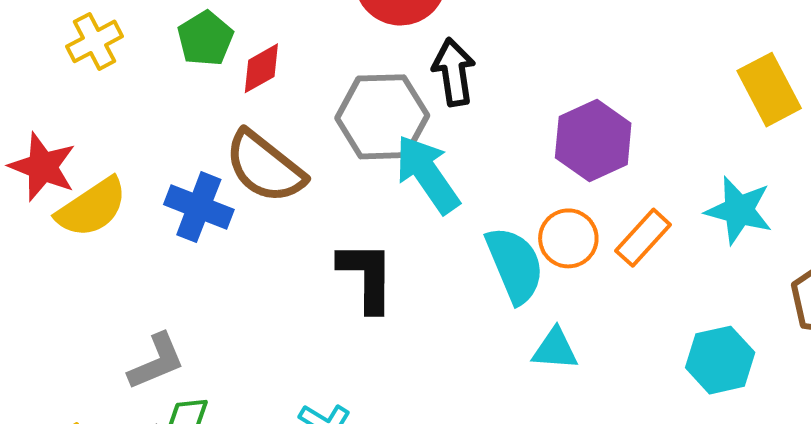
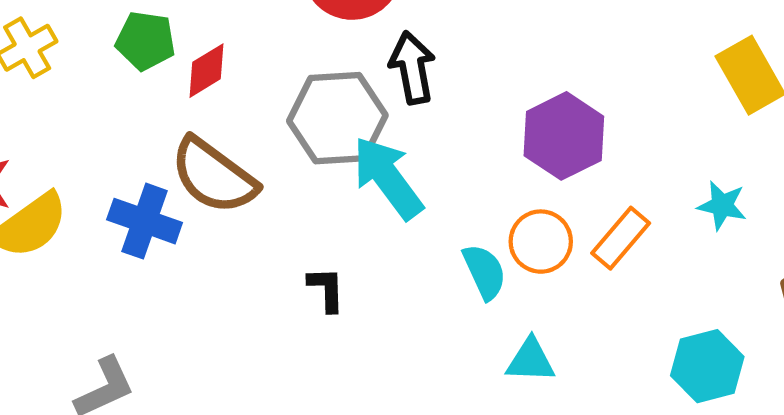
green pentagon: (205, 39) -> (145, 41), turned -30
cyan star: (739, 210) -> (722, 205), size x0.7
cyan semicircle: (515, 265) -> (485, 272), size x0.7
black L-shape: (367, 276) -> (326, 289), size x0.6

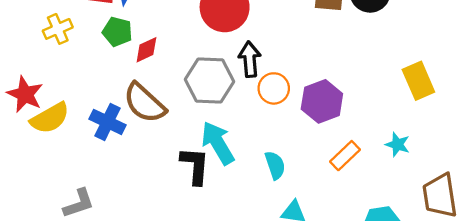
cyan arrow: (388, 178) -> (218, 143), moved
orange circle: (541, 242) -> (274, 88), moved
black L-shape: (326, 289) -> (195, 166), size x1.6

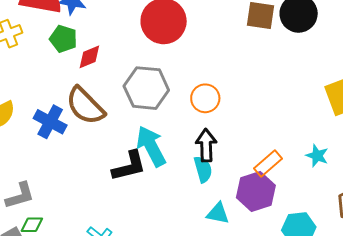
black arrow: (250, 59) -> (206, 145), moved
purple hexagon: (322, 101) -> (256, 191), moved
black L-shape: (195, 166) -> (129, 166), turned 69

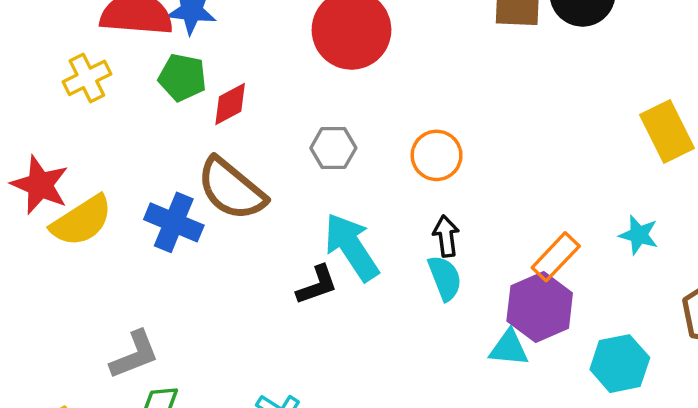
gray hexagon: (146, 88) -> (333, 148), size x0.6
black arrow: (206, 145) -> (446, 236), size x0.7
black L-shape: (129, 166) -> (317, 285), size x0.7
cyan triangle: (218, 213) -> (509, 348), moved

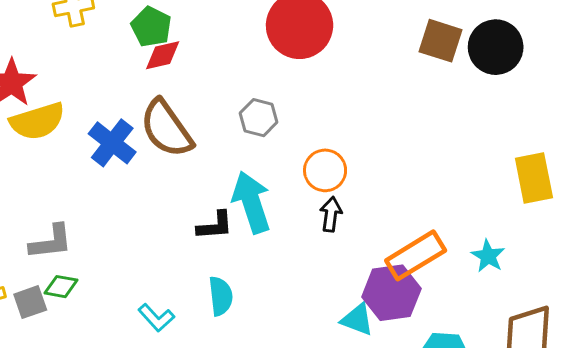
red diamond: (230, 104) -> (163, 55), moved
orange circle: (437, 155) -> (325, 170), moved
orange rectangle: (556, 257) -> (416, 255), size x1.4
cyan semicircle: (445, 278) -> (221, 296), moved

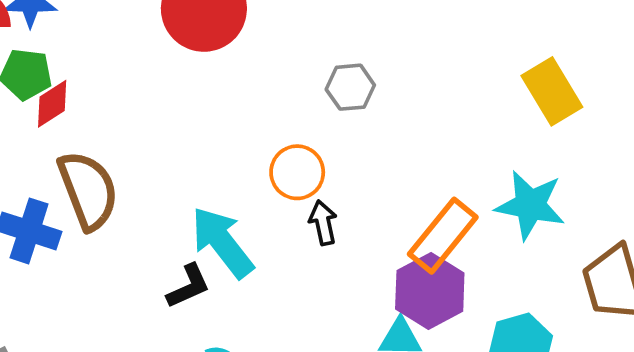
gray hexagon: (259, 118) -> (350, 87), moved
brown semicircle: (166, 128) -> (88, 190), turned -146
cyan star: (488, 256) -> (530, 205), size x1.6

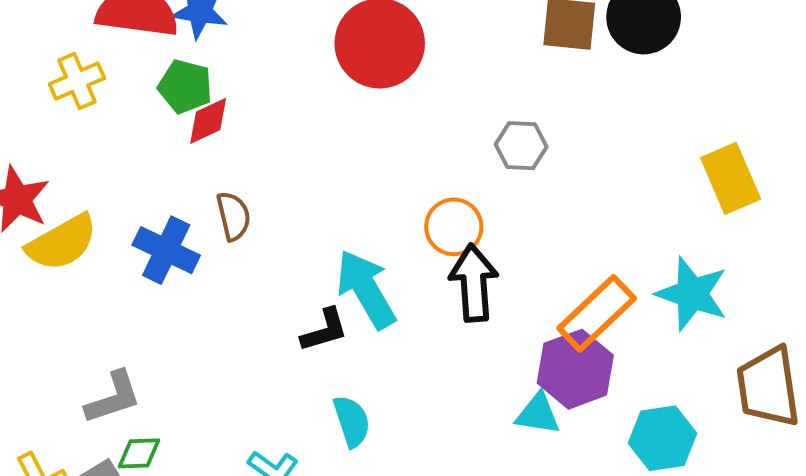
brown semicircle: (88, 190) -> (234, 216), size x0.6
black arrow: (323, 223) -> (474, 283), size x1.6

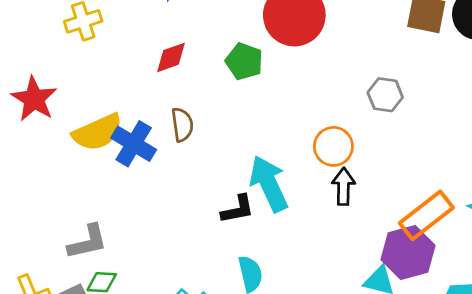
green pentagon: (185, 86) -> (244, 61), moved
yellow semicircle: (62, 243) -> (98, 132), moved
black arrow: (474, 283) -> (344, 186), size x0.7

